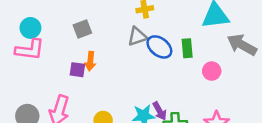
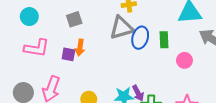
gray triangle: (137, 36) -> (121, 28), size x1.4
blue ellipse: (159, 47) -> (140, 38), turned 65
pink L-shape: (30, 50) -> (37, 48), moved

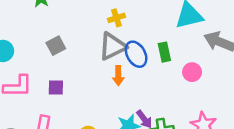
blue ellipse: (140, 38) -> (136, 54), turned -35
orange arrow: (80, 47) -> (118, 76), moved

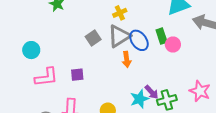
gray square: (56, 46) -> (93, 38), moved
pink circle: (192, 72) -> (173, 45), moved

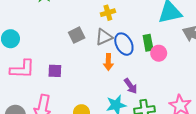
gray triangle: (119, 36) -> (104, 37), size x0.7
purple arrow: (152, 92) -> (131, 86), moved

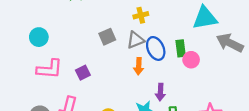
purple square: (55, 71) -> (83, 73), turned -32
purple arrow: (131, 86) -> (160, 92), turned 35

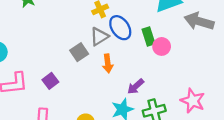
gray square: (107, 37) -> (79, 52), moved
blue ellipse: (156, 48) -> (120, 28), moved
purple arrow: (160, 92) -> (136, 86), turned 56

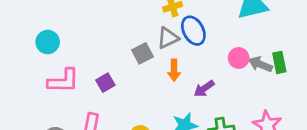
gray arrow: (199, 21) -> (260, 64), moved, size x0.7
green rectangle: (148, 37) -> (279, 62), moved
purple arrow: (136, 86) -> (204, 89), moved

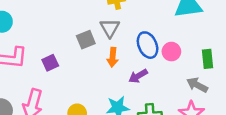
blue ellipse: (193, 31) -> (148, 45), moved
gray triangle: (168, 38) -> (110, 28), turned -40
gray arrow: (260, 64) -> (197, 85), moved

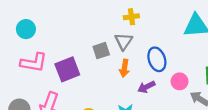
pink circle: (171, 52) -> (180, 81), moved
purple square: (50, 63) -> (67, 69), size x1.6

